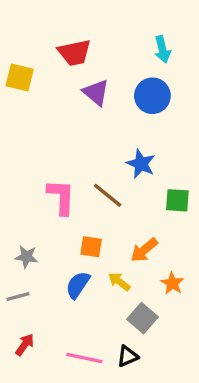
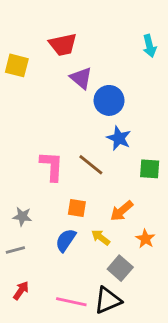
cyan arrow: (162, 49) -> (150, 46), moved
blue circle: (152, 96) -> (109, 100), moved
black triangle: (128, 356) -> (108, 300), size x1.5

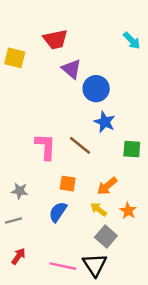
cyan arrow: (150, 46) -> (132, 41), turned -30
yellow arrow: (101, 237) -> (99, 209), moved
black triangle: (108, 300) -> (95, 265), turned -40

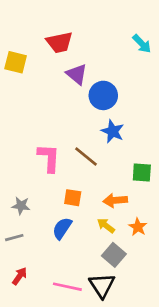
green square: (132, 149) -> (142, 172), moved
orange arrow: (107, 186) -> (115, 200), turned 35

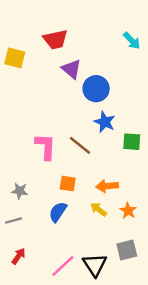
green square: (142, 172) -> (132, 142), moved
gray square: (114, 255) -> (127, 250), moved, turned 35
pink line: (67, 287) -> (63, 266), turned -55

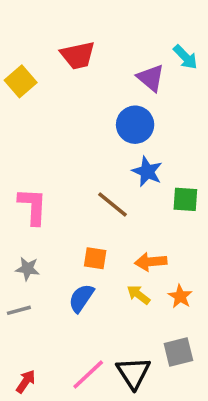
yellow square: (15, 58) -> (21, 81), turned 35
purple triangle: (71, 69) -> (151, 78), moved
pink L-shape: (46, 147) -> (33, 206), moved
red arrow: (18, 256) -> (26, 381), moved

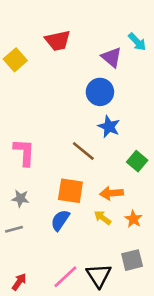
green square: (185, 199) -> (137, 161), moved, turned 36
orange square: (95, 258) -> (70, 191), size x1.5

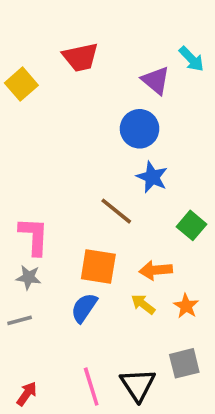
pink L-shape: (24, 152) -> (34, 236), moved
pink line: (65, 277) -> (91, 387), turned -64

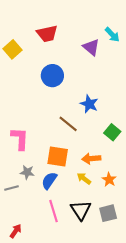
blue circle: (140, 129) -> (52, 76), moved
gray star: (29, 277) -> (27, 172), moved
black triangle: (138, 385) -> (81, 210), moved
pink line: (91, 387) -> (53, 211), moved

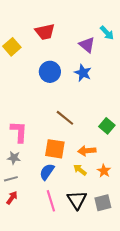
blue star: (89, 104) -> (83, 73), moved
gray star: (27, 172) -> (14, 158), moved
red arrow: (16, 231) -> (12, 198), moved

